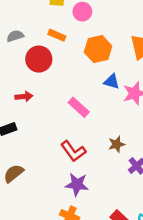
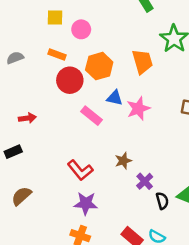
red circle: (39, 59) -> (70, 80), moved
pink rectangle: (79, 107) -> (92, 116), moved

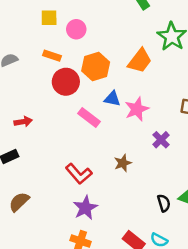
orange trapezoid: (142, 62) -> (140, 61), turned 55
purple cross: (145, 181) -> (161, 140), moved
purple star: (86, 203) -> (85, 208), turned -30

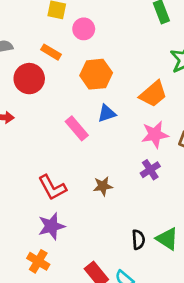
orange trapezoid: (140, 61) -> (153, 94), moved
red circle: (66, 82) -> (29, 79), moved
blue triangle: (112, 99) -> (107, 113), turned -42
pink star: (137, 109) -> (155, 135), moved

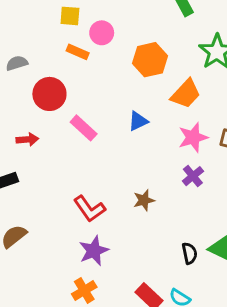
orange rectangle: (51, 52) -> (78, 52), moved
orange hexagon: (96, 74) -> (150, 60), moved
pink rectangle: (77, 128) -> (84, 128), moved
orange cross: (38, 261) -> (84, 290), turned 35

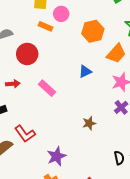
pink rectangle: (84, 128) -> (47, 88), moved
red L-shape: (89, 209) -> (25, 134), moved

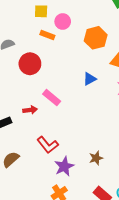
red arrow: (13, 84) -> (30, 110), moved
brown star: (89, 123) -> (96, 158), moved
red L-shape: (25, 134) -> (48, 145), moved

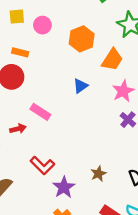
orange rectangle: (47, 35) -> (20, 52), moved

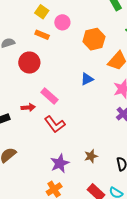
yellow square: (17, 17) -> (42, 12), turned 32
orange rectangle: (20, 52) -> (42, 35), moved
red L-shape: (42, 165) -> (55, 124), moved

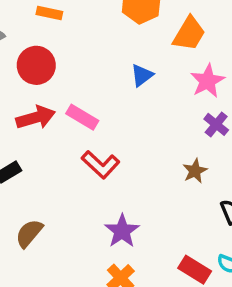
red arrow: (28, 107) -> (36, 117), moved, size x1.5
brown star: (91, 156) -> (195, 171), moved

